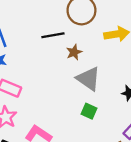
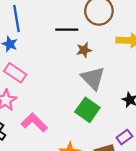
green square: (89, 111) -> (87, 110), size x1.5

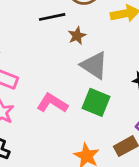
pink L-shape: (34, 123) -> (52, 103), moved

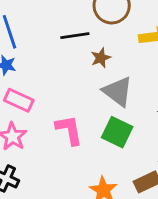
pink L-shape: (52, 103) -> (69, 130), turned 44

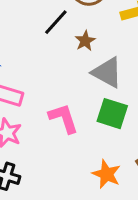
black line: (75, 36) -> (56, 22), turned -32

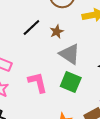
black line: (56, 22) -> (31, 28), moved

